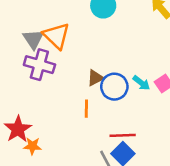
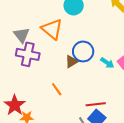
orange triangle: (56, 36) -> (52, 29), moved
blue circle: (114, 87) -> (83, 51), moved
orange line: (86, 109) -> (57, 89), moved, turned -32

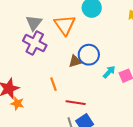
cyan arrow: (107, 63) -> (109, 72), turned -96
red line: (96, 104) -> (76, 103), moved

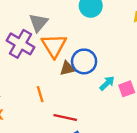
gray triangle: (34, 23) -> (38, 23), moved
orange triangle: (65, 25) -> (54, 46), moved

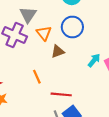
orange triangle: (54, 46) -> (44, 33), size x0.7
blue circle: (84, 61) -> (72, 27), moved

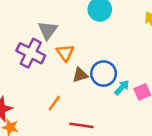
blue circle: (72, 27) -> (104, 74), moved
orange line: (37, 77) -> (54, 103), turned 56

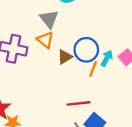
gray triangle: (48, 30) -> (49, 19), moved
orange line: (54, 103) -> (93, 69), moved

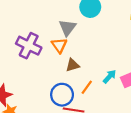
blue circle: (86, 50) -> (62, 95), moved
orange line: (93, 69) -> (87, 87), moved

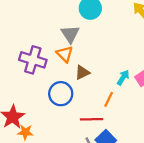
orange line: (87, 87) -> (109, 99), moved
blue circle: (62, 95) -> (61, 94), moved

